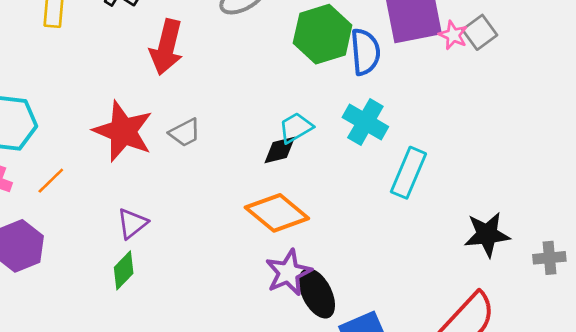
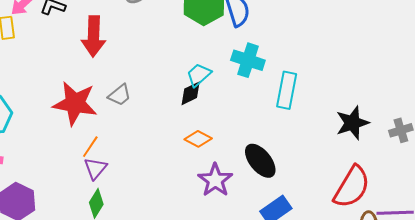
orange line: (51, 181) -> (90, 147), moved
orange diamond: (277, 213) -> (198, 139), size x0.6
black ellipse: (317, 293) -> (260, 161), moved

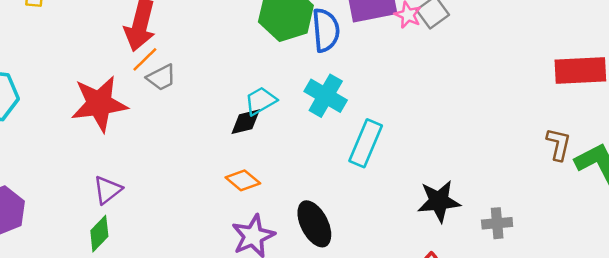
gray trapezoid: (120, 95) -> (161, 77), moved
red star: (75, 103) -> (99, 104), turned -30
orange line: (90, 147) -> (145, 59), moved

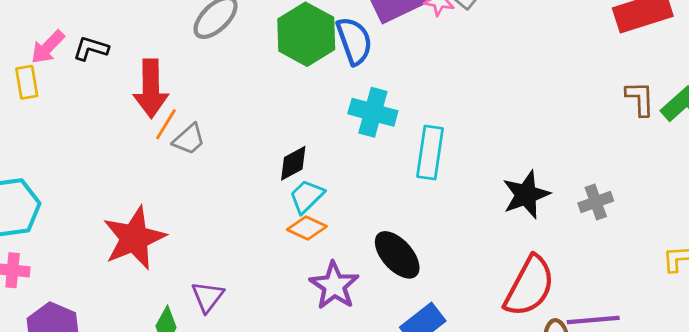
cyan trapezoid: (261, 101) -> (307, 196), moved
red star: (99, 104) -> (134, 238), moved
purple triangle: (107, 190) -> (208, 297), moved

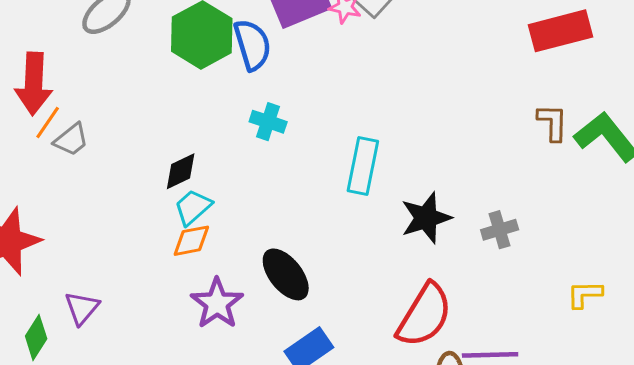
cyan cross: (373, 112) -> (268, 122), size x0.7
cyan rectangle: (430, 153) -> (363, 166), moved
orange diamond: (307, 228) -> (191, 241), turned -39

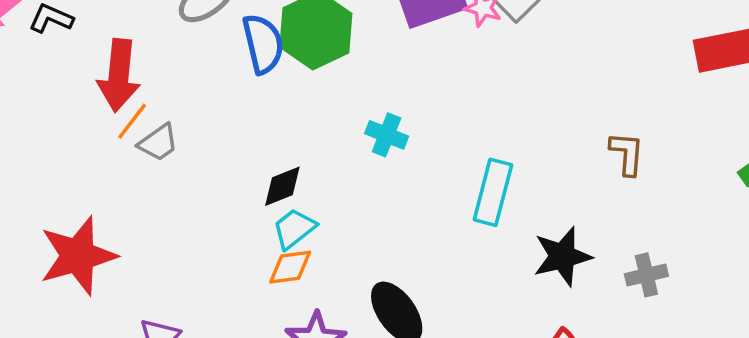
blue semicircle: (252, 45) -> (263, 44), moved
brown L-shape: (552, 122) -> (627, 154), moved

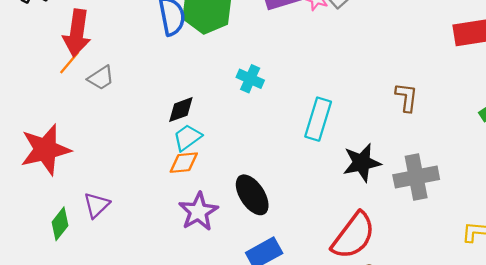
orange line: (132, 121) -> (70, 62), moved
gray cross: (646, 275) -> (416, 177), size x1.6

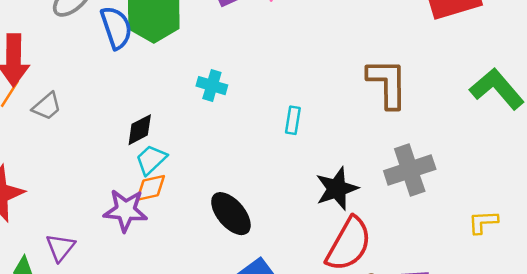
brown L-shape: (407, 97) -> (387, 83), size x1.6
cyan rectangle: (318, 119) -> (293, 120), size x0.6
black star: (362, 163) -> (337, 189), moved
purple star: (198, 212) -> (126, 210), moved, turned -30

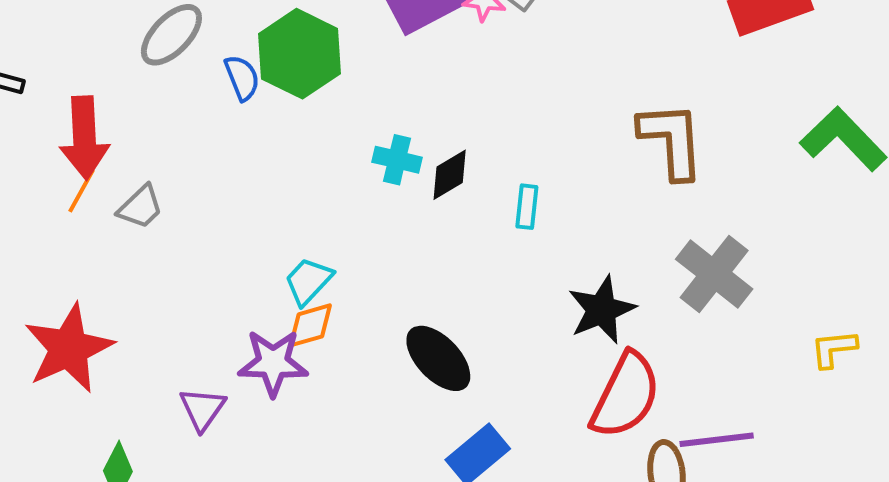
blue semicircle: (116, 28) -> (242, 78), size x0.7
black diamond: (140, 130) -> (450, 175), moved
gray cross: (410, 170) -> (714, 274), turned -30
purple triangle: (60, 248) -> (202, 409), moved

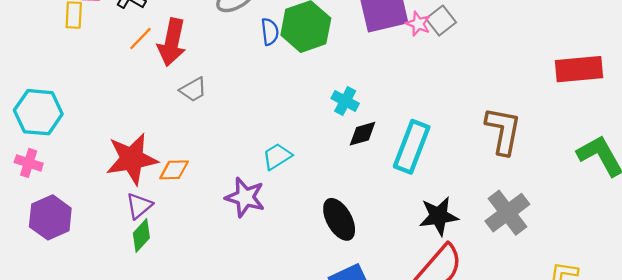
black diamond: (450, 175) -> (362, 134), moved
orange line: (81, 191) -> (140, 38), moved
cyan rectangle: (527, 207) -> (412, 147), size x2.0
orange diamond: (310, 325) -> (174, 170), moved
purple triangle: (202, 409) -> (139, 206), moved

